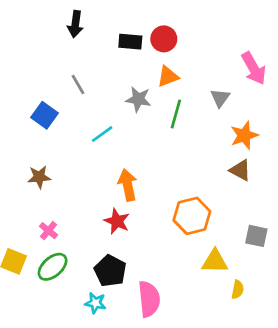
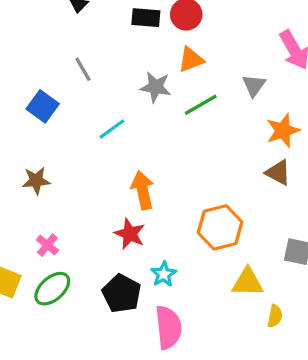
green line: (176, 114) -> (201, 105), turned 44
cyan star: (95, 303) -> (164, 274), moved, turned 30

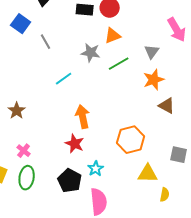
blue square: (43, 106) -> (21, 24), moved
orange star: (283, 131) -> (154, 80), moved
brown star: (36, 181) -> (17, 111), turned -30
green ellipse: (52, 289) -> (27, 178), turned -40

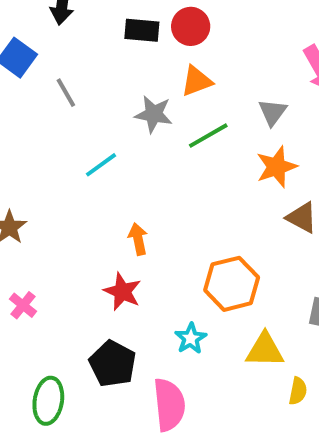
orange arrow: (83, 117) -> (138, 239), size x0.7
cyan star: (96, 169) -> (191, 338), moved
green ellipse: (27, 178) -> (48, 401), moved

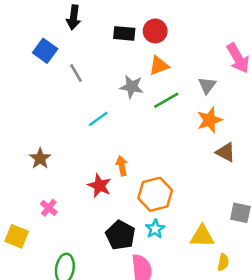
orange hexagon: (232, 284) -> (155, 194), moved
red star: (122, 292) -> (99, 186), moved
black pentagon: (113, 364) -> (121, 235), moved

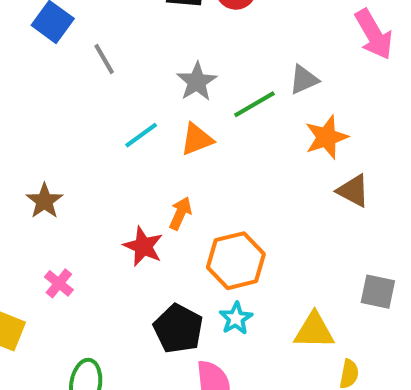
orange triangle: (159, 66) -> (197, 139), moved
gray triangle: (207, 85) -> (304, 80), moved, turned 30
gray star: (132, 87) -> (197, 82), turned 30
orange arrow: (122, 166) -> (180, 213), turned 36

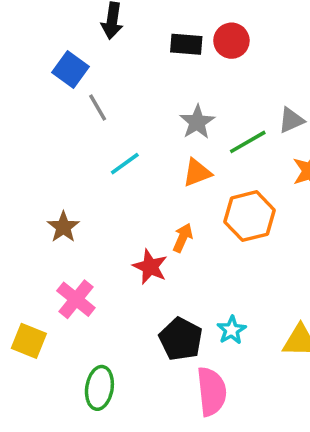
gray line: (104, 59) -> (98, 108), moved
cyan line: (141, 135) -> (125, 164), moved
orange hexagon: (236, 261) -> (250, 216), moved
pink cross: (59, 283) -> (76, 299), size x1.5

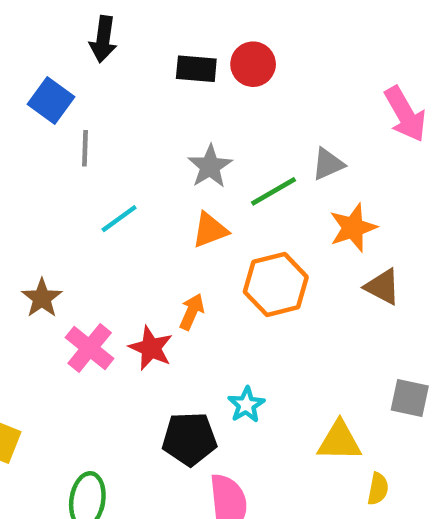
gray line: (98, 108) -> (85, 148), turned 32
pink cross: (76, 299) -> (90, 348), moved
cyan star: (231, 330) -> (246, 405), moved
black pentagon: (181, 339) -> (189, 439), turned -30

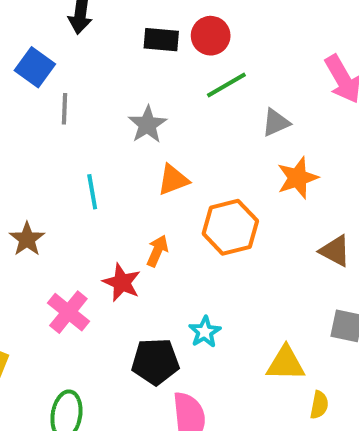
gray star: (210, 166) -> (147, 125), moved
green line: (273, 191) -> (226, 85), moved
cyan line: (119, 219) -> (92, 192), moved, turned -64
brown triangle: (382, 287) -> (335, 251), moved
pink cross: (90, 348) -> (68, 312), moved

